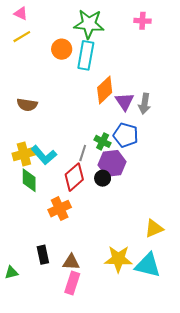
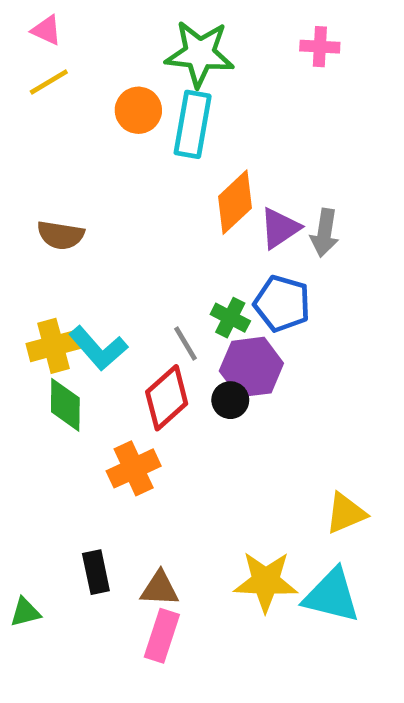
purple triangle: (125, 102) -> (280, 228), turned 30
gray line: (83, 153) -> (186, 344), turned -49

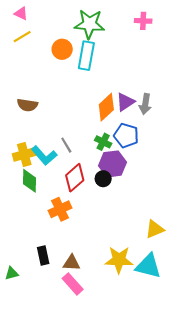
orange diamond: (235, 202) -> (106, 107), moved
gray line: (186, 344) -> (66, 145), moved
pink rectangle: (162, 636) -> (73, 284), turned -60

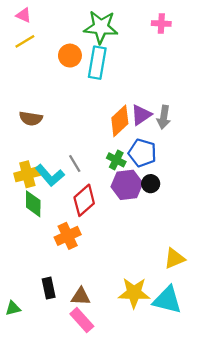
black circle: (103, 179) -> (151, 184), moved

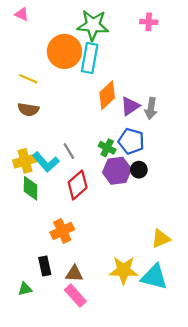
yellow line: (25, 41) -> (28, 79), moved, turned 54
orange circle: (70, 56) -> (64, 51), size x1.6
orange diamond: (120, 121) -> (107, 95), moved
orange cross: (68, 236) -> (62, 231), moved
green triangle: (13, 308) -> (25, 289), moved

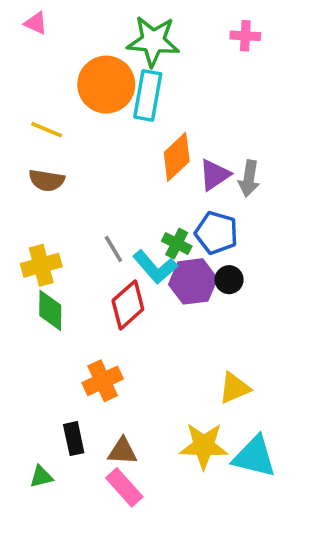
cyan L-shape: (46, 162) -> (155, 267), moved
yellow triangle: (161, 239) -> (234, 388), moved

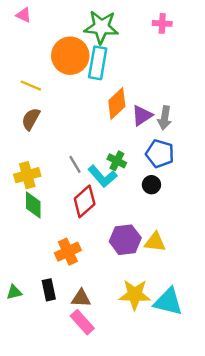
brown semicircle: (47, 180) -> (31, 119), turned 110
blue pentagon: (216, 233) -> (160, 154), moved
purple hexagon: (193, 281) -> (125, 240), moved
yellow triangle: (234, 388) -> (155, 242), moved, turned 30
green triangle: (41, 477) -> (14, 292), moved

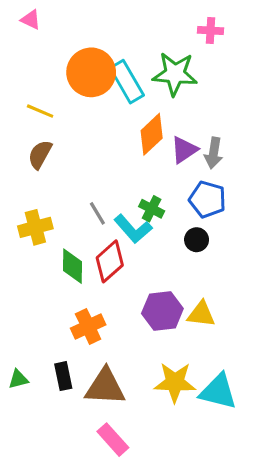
green star: (101, 27) -> (175, 74), moved
cyan rectangle: (98, 63) -> (127, 82), turned -40
green diamond: (33, 205) -> (73, 266), moved
brown triangle: (81, 298) -> (105, 387), size x1.6
pink rectangle: (82, 322) -> (113, 440), moved

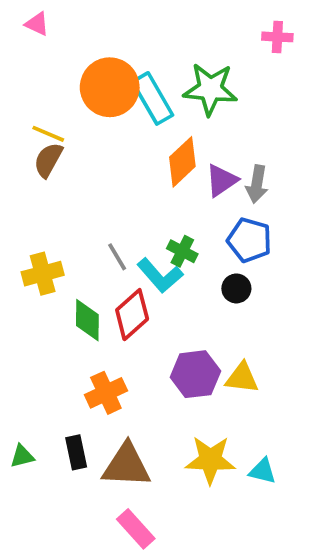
pink cross: (210, 30) -> (277, 37), moved
brown semicircle: (40, 154) -> (48, 160), moved
cyan triangle: (218, 392) -> (262, 471), size x0.6

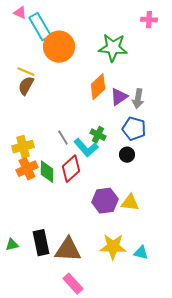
cyan rectangle: (153, 98) -> (40, 27), moved
orange cross: (106, 393) -> (27, 169), moved
black rectangle: (76, 452) -> (41, 243), size x1.4

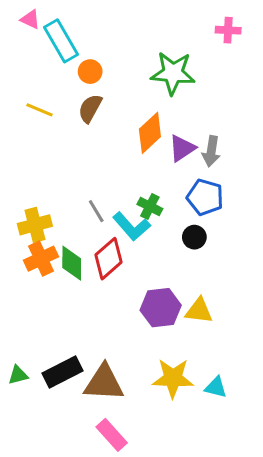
orange circle: (59, 47) -> (90, 72), size x0.5
brown semicircle: (26, 86) -> (90, 108), moved
black rectangle: (41, 243) -> (63, 372), turned 75

